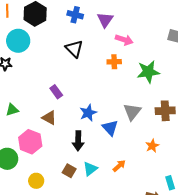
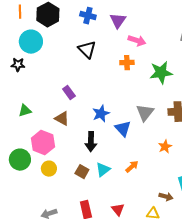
yellow circle: (36, 181) -> (49, 169), moved

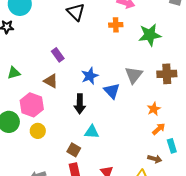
orange arrow: (132, 167) -> (159, 129), moved
cyan triangle: (103, 170) -> (92, 132), turned 42
brown square: (82, 172) -> (74, 150), moved

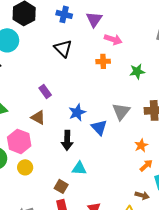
green star: (150, 35) -> (137, 71), size x0.7

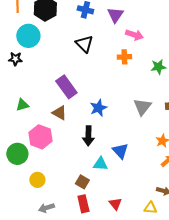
purple rectangle: (45, 91) -> (66, 87), size x1.6
blue triangle: (99, 127) -> (120, 151), moved
yellow circle: (25, 167) -> (37, 180), moved

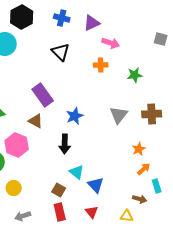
purple triangle: (115, 15) -> (92, 23), turned 30
blue triangle: (120, 151) -> (96, 185), moved
cyan triangle: (100, 164) -> (77, 172), turned 35

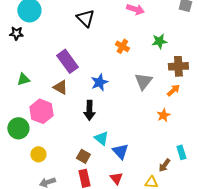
orange cross: (101, 65) -> (122, 46), moved, turned 32
brown cross: (152, 114) -> (178, 66), moved
orange arrow: (144, 169) -> (173, 90), moved
brown arrow: (140, 199) -> (164, 165), turned 112

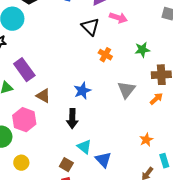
black triangle: (85, 18) -> (90, 27), moved
purple rectangle: (67, 61) -> (24, 70), moved
orange star: (163, 115) -> (146, 140), moved

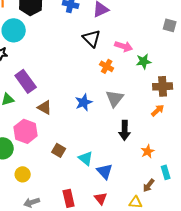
pink arrow: (118, 18) -> (124, 46), moved
gray triangle: (126, 90) -> (115, 98), moved
black arrow: (72, 119) -> (125, 130), moved
brown square: (66, 165) -> (59, 150), moved

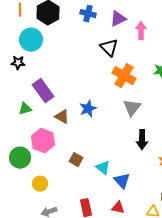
pink arrow: (124, 46) -> (141, 31), moved, turned -108
orange cross: (107, 66) -> (124, 76), size x1.6
blue star: (84, 102) -> (88, 109), moved
red triangle: (101, 198) -> (118, 208), turned -40

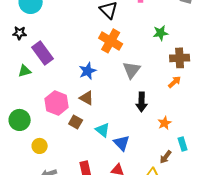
black star: (18, 63) -> (20, 33), moved
orange cross: (124, 76) -> (111, 41), moved
brown triangle: (62, 117) -> (87, 98), moved
pink hexagon: (43, 141) -> (57, 103), moved

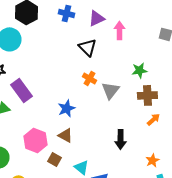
orange cross: (111, 41) -> (89, 78), size x0.6
brown cross: (180, 58) -> (147, 95), moved
gray triangle: (132, 70) -> (110, 90), moved
orange star: (165, 123) -> (152, 160), moved

